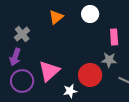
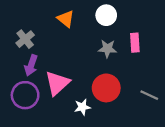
orange triangle: (56, 17) -> (66, 19), turned -42
purple arrow: (15, 57) -> (31, 65), moved
gray star: (109, 60) -> (107, 49), moved

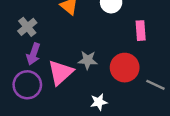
gray star: (107, 49) -> (88, 60), moved
red circle: (106, 88) -> (125, 68), moved
white star: (82, 107) -> (99, 102), moved

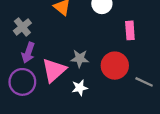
white star: (99, 102) -> (80, 88), moved

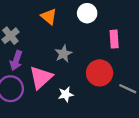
gray star: (80, 59) -> (63, 54), moved, turned -30

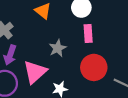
pink rectangle: (114, 39) -> (88, 34), moved

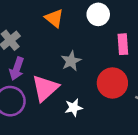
pink rectangle: (88, 34) -> (123, 44), moved

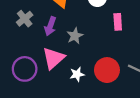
purple arrow: (17, 69) -> (50, 26), moved
red circle: (112, 83) -> (107, 70), moved

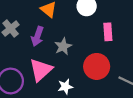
red circle: (107, 70) -> (97, 66), moved

